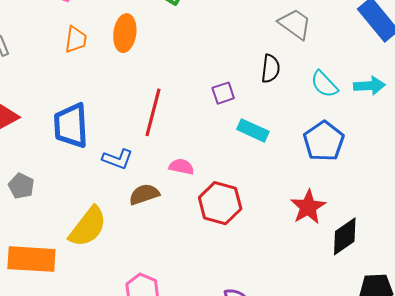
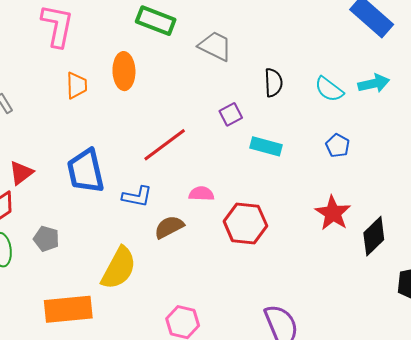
gray trapezoid: (295, 24) -> (215, 46), moved
red line: (153, 112) -> (165, 145), turned 48
blue pentagon: (324, 141) -> (338, 146), size x0.6

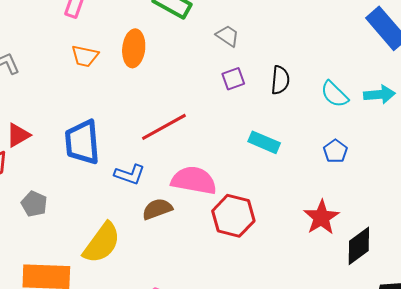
gray trapezoid: (215, 46) -> (228, 36), size x0.7
orange trapezoid: (77, 85) -> (85, 56), turned 96
purple square: (231, 114) -> (233, 79), moved
pink semicircle: (201, 194) -> (194, 180), size x1.8

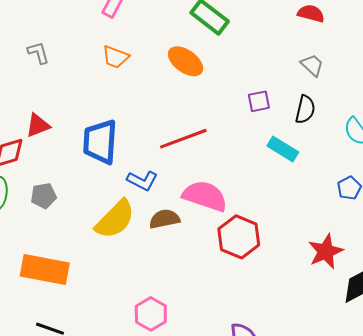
gray trapezoid: (228, 36) -> (312, 65), moved
orange ellipse: (134, 48) -> (186, 61), moved, turned -69
cyan rectangle: (264, 142) -> (283, 149), moved
gray pentagon: (34, 204) -> (44, 196), turned 30
yellow semicircle: (102, 243) -> (115, 219), moved

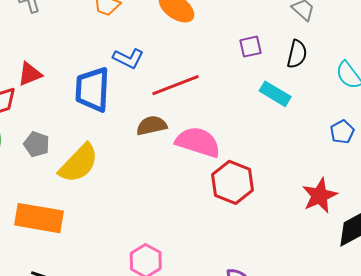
blue L-shape: (142, 181) -> (128, 58), moved
gray pentagon: (44, 196) -> (37, 144), turned 30
yellow semicircle: (115, 219) -> (79, 163), moved
brown semicircle: (164, 219) -> (152, 126), moved

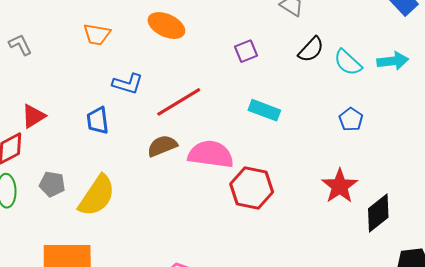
black semicircle: (297, 54) -> (311, 49), moved, turned 40
blue trapezoid: (92, 89) -> (98, 120), size x0.6
cyan rectangle: (275, 94) -> (264, 110), moved

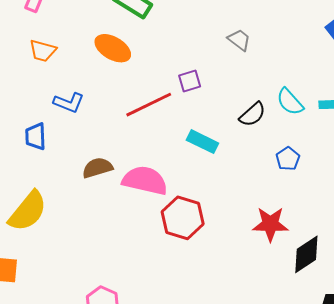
black semicircle: (311, 49) -> (252, 114), moved
red line: (179, 102) -> (149, 105), moved
red star: (340, 186) -> (270, 224), turned 30

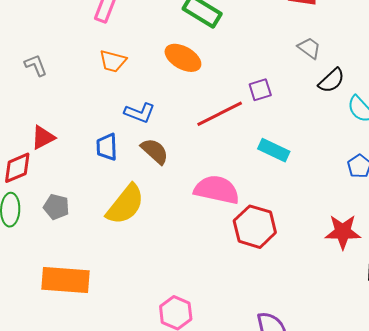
black semicircle: (252, 114) -> (331, 80), moved
brown semicircle: (97, 168) -> (155, 151), moved, turned 60
yellow semicircle: (28, 211) -> (125, 204), moved

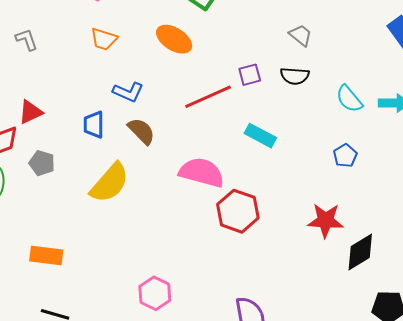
black semicircle: (331, 80) -> (295, 76), moved, turned 44
gray pentagon: (56, 207) -> (42, 163), moved
orange rectangle: (66, 280) -> (46, 256), size x0.7

